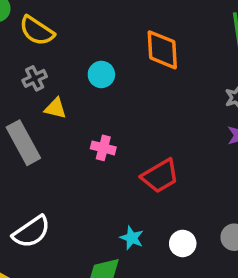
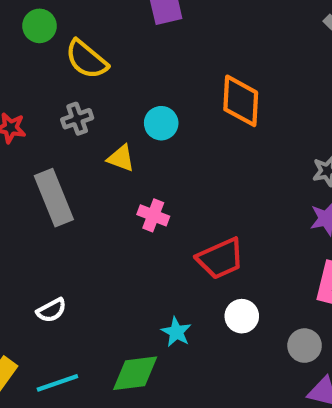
yellow triangle: (56, 108) -> (121, 158), moved
white semicircle: (31, 232) -> (51, 310), size x0.6
white circle: (183, 243) -> (242, 316), moved

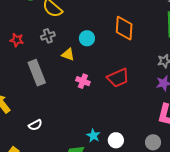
red trapezoid: (220, 258) -> (118, 78), moved
white circle: (242, 316) -> (116, 140), moved

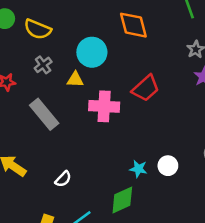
cyan circle: (87, 38) -> (92, 52), size x1.5
pink cross: (83, 81) -> (104, 106), size x1.6

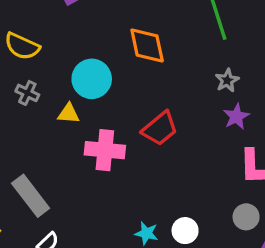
gray cross: (43, 65) -> (27, 93), turned -30
gray rectangle: (44, 114) -> (31, 196), moved

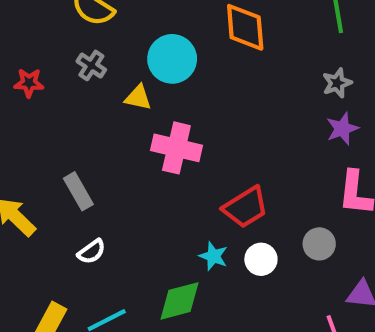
red trapezoid: (160, 129) -> (246, 207), moved
gray rectangle: (31, 196) -> (78, 191), size x0.7
gray circle: (246, 217) -> (319, 244), moved

